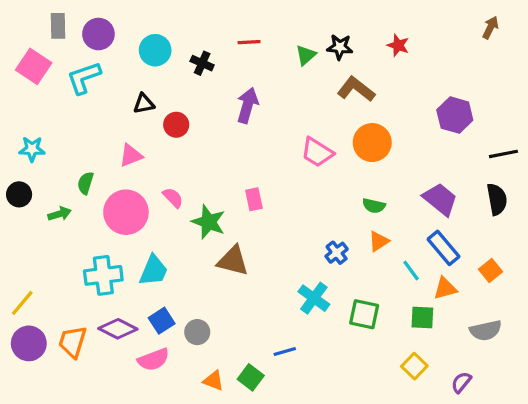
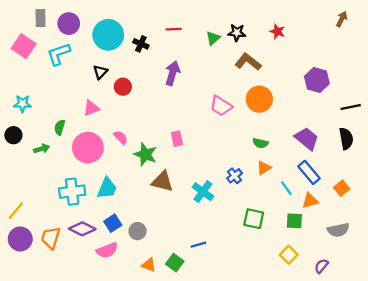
cyan circle: (155, 50) -> (108, 35), size x1.4
black triangle: (144, 104) -> (100, 72), turned -35
cyan cross: (314, 298) -> (203, 192), moved

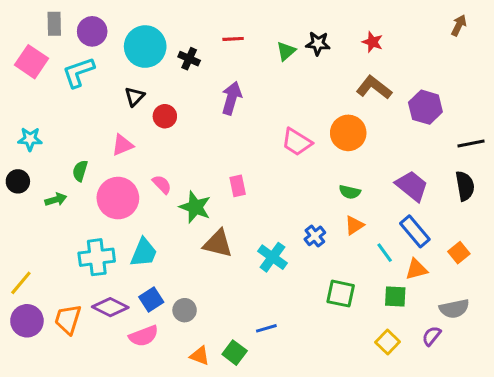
brown L-shape: (248, 62) -> (374, 87), moved
purple semicircle: (321, 266) -> (432, 336), moved

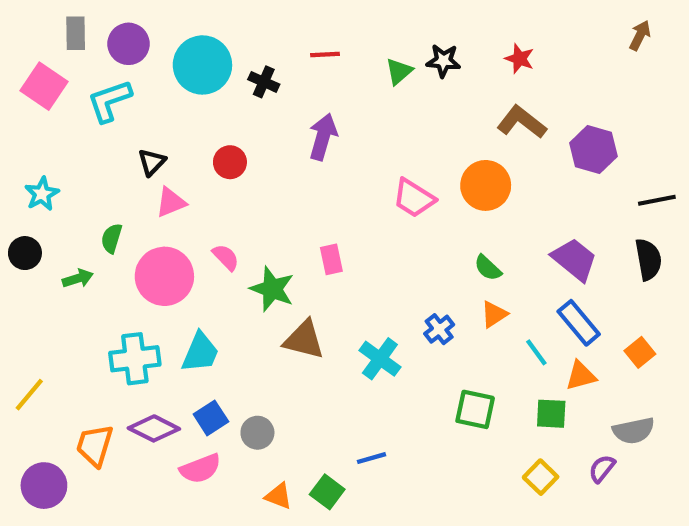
black triangle: (135, 97) -> (152, 162), moved
cyan star: (30, 139) -> (42, 194), turned -30
green semicircle: (350, 192) -> (488, 268), turned 30
purple circle: (27, 321) -> (44, 486), moved

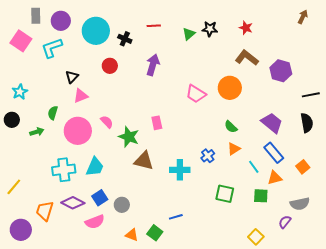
red circle: (230, 162) -> (110, 66), moved
cyan cross: (380, 359) -> (180, 170), turned -36
yellow square: (541, 477) -> (256, 237), moved

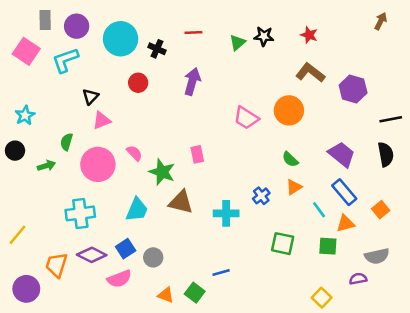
cyan trapezoid: (95, 167) -> (137, 210), moved
purple semicircle: (285, 222) -> (358, 279), turned 40

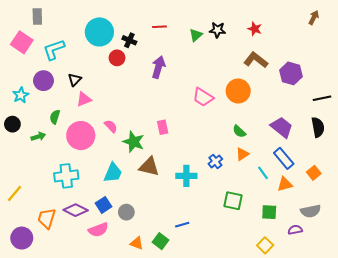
purple circle: (77, 26) -> (43, 81), moved
red circle: (138, 83) -> (117, 58), moved
green square: (328, 246) -> (269, 212), moved

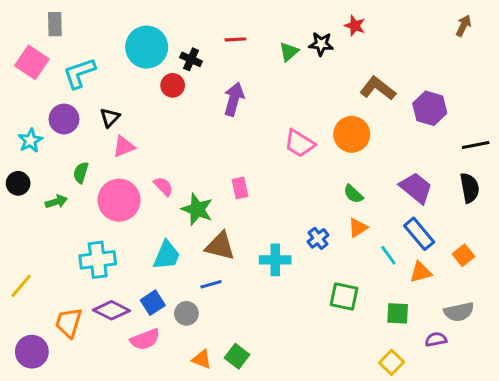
red star: (255, 29) -> (355, 26), moved
blue line: (182, 225) -> (211, 284), moved

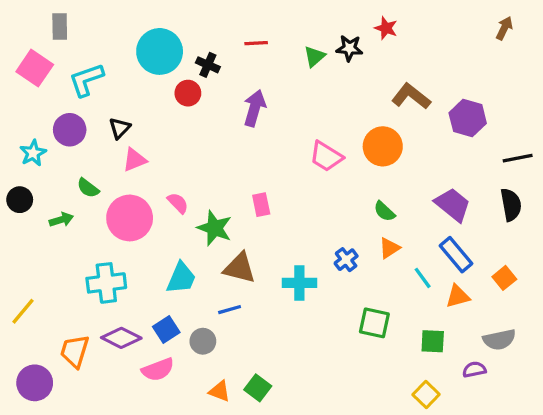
green semicircle: (81, 173) -> (88, 188), turned -70

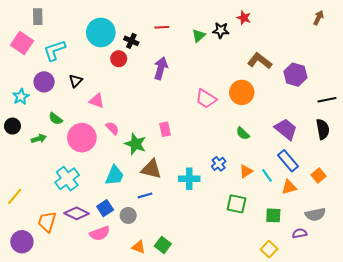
pink triangle: (135, 160) -> (97, 101), moved, turned 42
orange triangle: (389, 248) -> (246, 171), moved
cyan cross: (106, 283) -> (67, 179), turned -30

